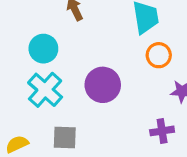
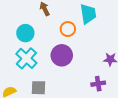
orange circle: (159, 55) -> (68, 29), moved

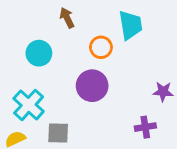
cyan cross: (26, 58) -> (29, 105), moved

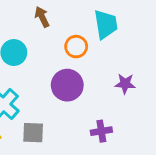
purple star: (163, 92) -> (125, 84), moved
purple cross: (145, 127) -> (101, 131), moved

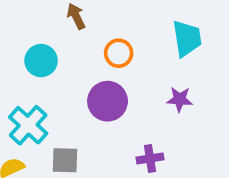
cyan trapezoid: (106, 24) -> (187, 38), moved

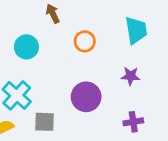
purple circle: (108, 101) -> (86, 97), moved
purple cross: (150, 158) -> (133, 122), moved

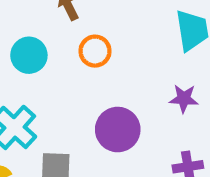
orange circle: (85, 41) -> (95, 51), moved

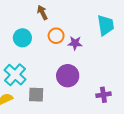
purple star: (184, 99) -> (75, 43), moved

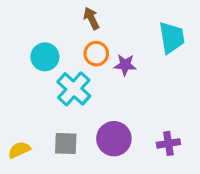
brown arrow: (42, 13) -> (91, 18), moved
cyan cross: (15, 75) -> (74, 89), moved
purple circle: (68, 76) -> (114, 139), moved

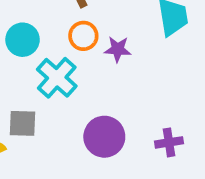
gray square: (66, 143) -> (23, 123), moved

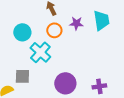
purple star: (118, 49) -> (76, 23), moved

